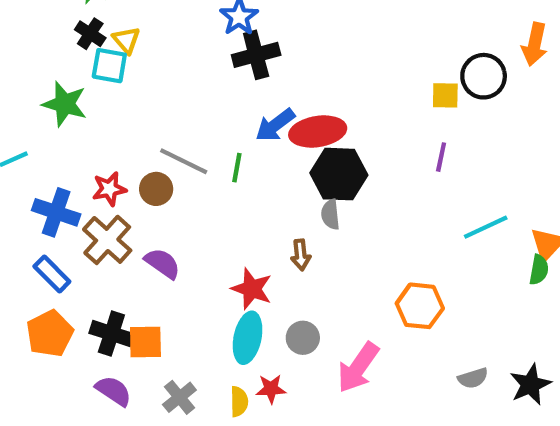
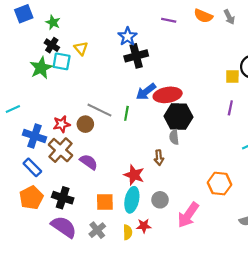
yellow triangle: (126, 40) -> (81, 48), moved
green star: (65, 104) -> (41, 68), moved, turned 30
orange square: (145, 342) -> (105, 202), moved
purple semicircle: (114, 391) -> (64, 227), size x1.4

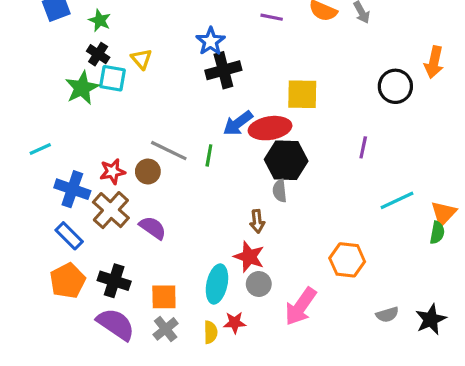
yellow square: (232, 77) -> (302, 94), moved, size x1.5
red star: (134, 175) -> (249, 257), moved
orange square: (105, 202) -> (164, 297), moved

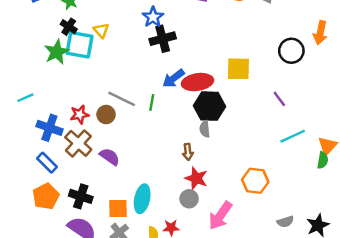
cyan square: (113, 78) -> (80, 45), size x1.4
yellow square: (302, 94) -> (238, 69), moved
purple line: (363, 147) -> (279, 99), moved, turned -49
red star: (249, 257) -> (196, 178), moved
cyan ellipse: (217, 284) -> (142, 199), moved

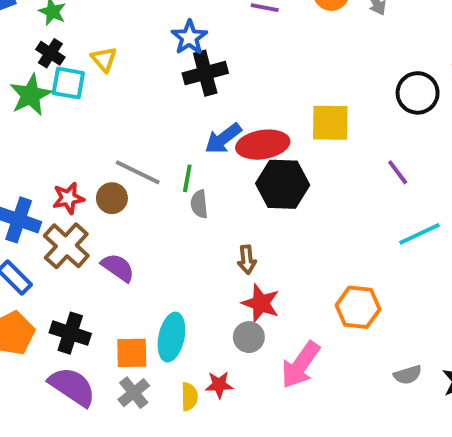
cyan square: (80, 45) -> (68, 83), size x0.7
gray semicircle: (205, 129) -> (199, 204), moved

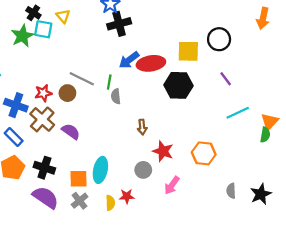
black circle: (418, 93) -> (219, 39), moved
black hexagon: (283, 184) -> (178, 85), moved
red star: (261, 303) -> (163, 151), moved
pink arrow: (300, 365) -> (172, 185), size x0.7
gray semicircle: (408, 375) -> (231, 191), turned 104

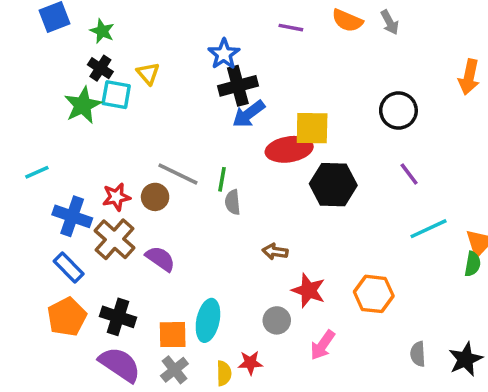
yellow square: (188, 51) -> (312, 128), moved
blue arrow: (129, 60) -> (249, 114), moved
brown arrow: (142, 127) -> (275, 252), turned 104

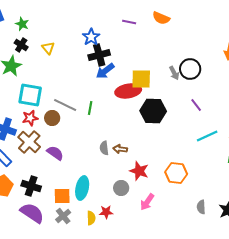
gray arrow: (390, 22) -> (174, 73), moved
cyan square: (116, 95) -> (30, 95), moved, size x1.4
gray semicircle: (233, 202) -> (104, 148), moved

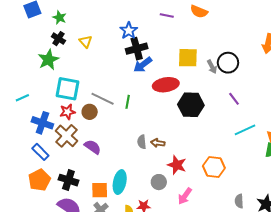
yellow square: (141, 79) -> (188, 58), moved

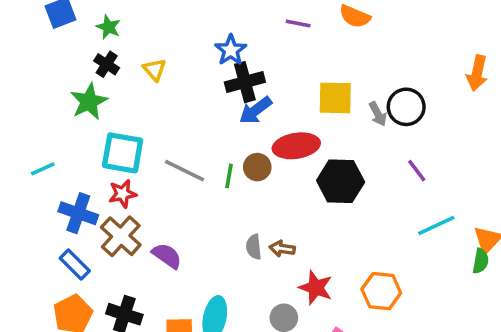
brown circle: (90, 112) -> (257, 167), moved

